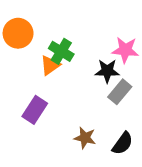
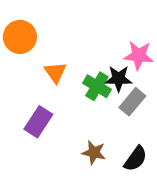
green cross: (61, 51) -> (97, 86), moved
orange triangle: (50, 65) -> (55, 72), turned -30

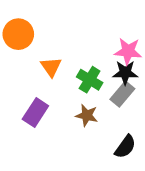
black star: (119, 79) -> (125, 73), moved
brown star: (94, 153) -> (87, 115), moved

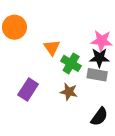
orange triangle: (51, 67) -> (52, 48), moved
gray rectangle: (122, 94) -> (97, 75), turned 60

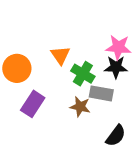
orange circle: (14, 27) -> (17, 68), moved
gray rectangle: (97, 75) -> (101, 93), moved

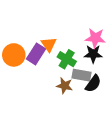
purple rectangle: (33, 104) -> (36, 54), moved
black semicircle: (116, 136) -> (93, 84), moved

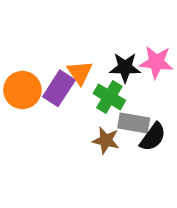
black star: (93, 54) -> (125, 67), moved

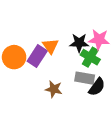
green cross: (109, 97) -> (90, 57), moved
brown star: (106, 140) -> (54, 89), moved

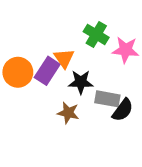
black star: (79, 43) -> (81, 82), moved
green cross: (90, 57) -> (96, 35), moved

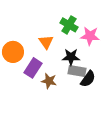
purple rectangle: (47, 71) -> (33, 68), moved
black star: (81, 82) -> (71, 57), moved

